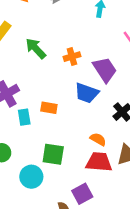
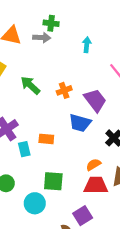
orange semicircle: (98, 139) -> (93, 165), turned -56

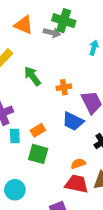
green cross: (51, 23) -> (64, 21), size x1.5
orange rectangle: (46, 139) -> (38, 130), turned -48
green square: (53, 181) -> (38, 154), moved

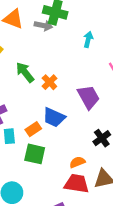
orange cross: (64, 87) -> (49, 82), moved, turned -32
blue trapezoid: (73, 121) -> (54, 117), moved

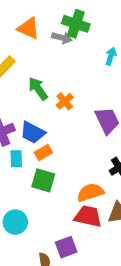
blue trapezoid: (54, 117) -> (33, 132), moved
orange semicircle: (77, 162) -> (90, 192), size x1.5

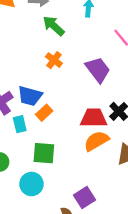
green arrow: (38, 89) -> (54, 26), moved
green square: (43, 180) -> (44, 153), moved
red trapezoid: (88, 216) -> (94, 118), moved

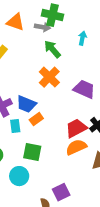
orange cross: (54, 60) -> (49, 77), size x1.5
purple trapezoid: (98, 70) -> (84, 89), turned -35
red trapezoid: (94, 118) -> (76, 128), turned -35

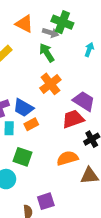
green arrow: (52, 49) -> (47, 53), moved
red trapezoid: (76, 128) -> (73, 119), moved

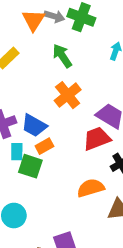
orange triangle: (24, 24) -> (33, 20), turned 36
gray arrow: (51, 33) -> (54, 16), moved
green square: (22, 157) -> (30, 166), moved

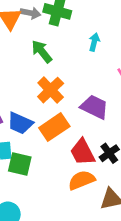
red trapezoid: (97, 139) -> (83, 152), moved, turned -92
orange rectangle: (44, 146) -> (54, 127), moved, size x1.6

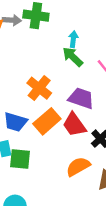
green arrow: (42, 52) -> (73, 57), moved
red trapezoid: (83, 152) -> (74, 125), moved

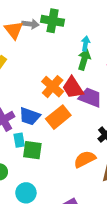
green arrow: (73, 57) -> (84, 60), turned 60
red trapezoid: (74, 125) -> (73, 88), moved

